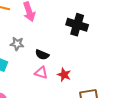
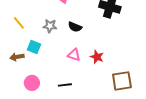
black semicircle: (42, 55) -> (75, 27), moved

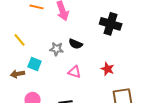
gray star: (50, 26) -> (57, 49), moved
red star: (97, 57) -> (108, 69), moved

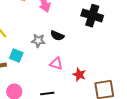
red star: (108, 69) -> (79, 75), moved

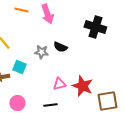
pink triangle: (56, 64) -> (59, 84), moved, turned -32
red star: (79, 75) -> (82, 86), size x1.5

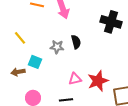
black semicircle: (60, 47) -> (76, 42), turned -128
red star: (82, 86) -> (98, 81), turned 30

